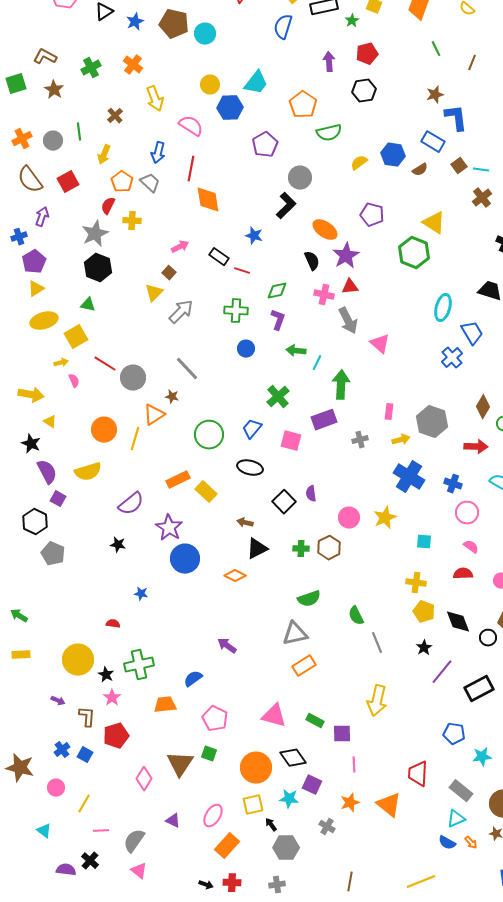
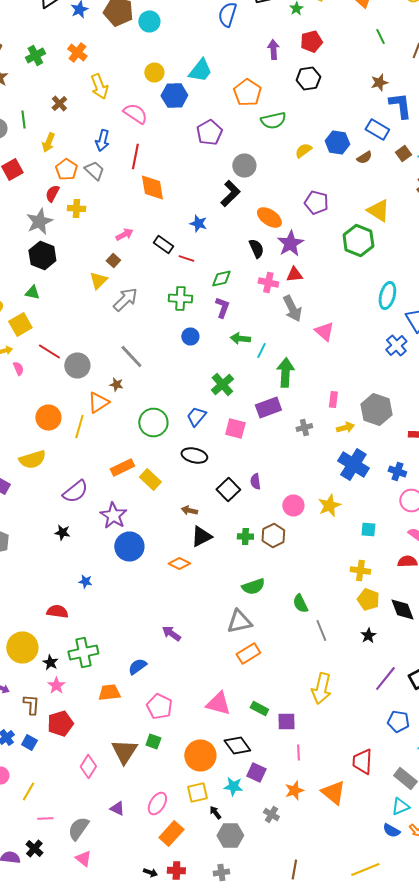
red semicircle: (113, 624) -> (57, 612), size x1.5
purple line: (442, 672) -> (385, 678), moved

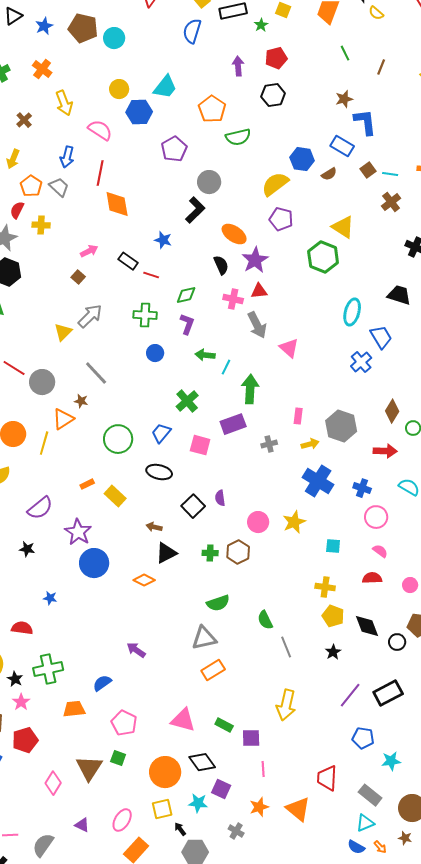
yellow semicircle: (303, 150) -> (275, 184), moved, size x1.6
yellow triangle: (98, 280) -> (63, 332), moved
orange rectangle: (122, 468) -> (87, 484), size x0.6

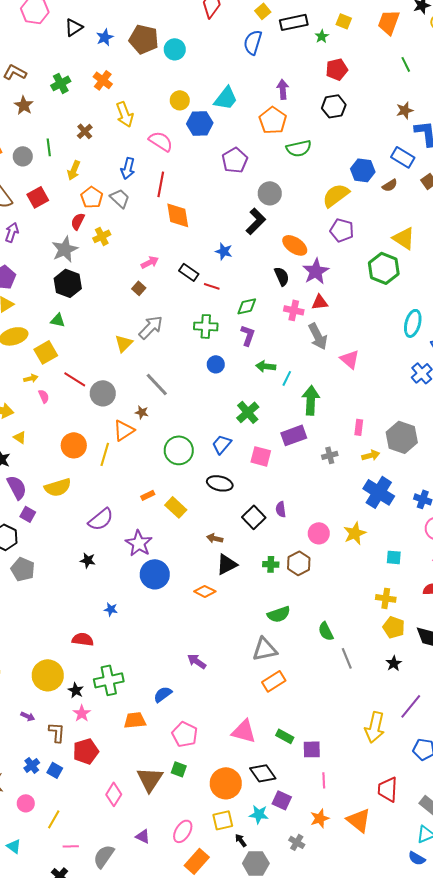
purple arrow: (238, 66) -> (283, 89), moved
yellow cross: (41, 225) -> (102, 236), turned -30
yellow arrow: (286, 705) -> (375, 727), moved

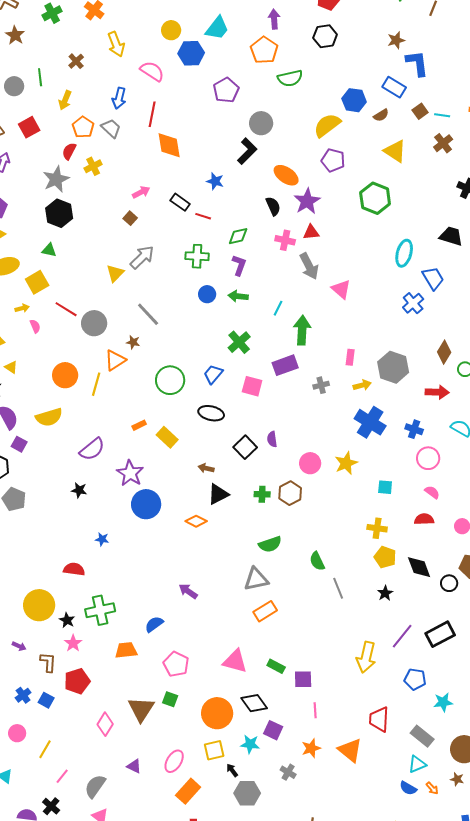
yellow triangle: (404, 238) -> (395, 151), moved
green arrow: (266, 366) -> (238, 296), moved
pink line: (71, 846) -> (62, 776), turned -49

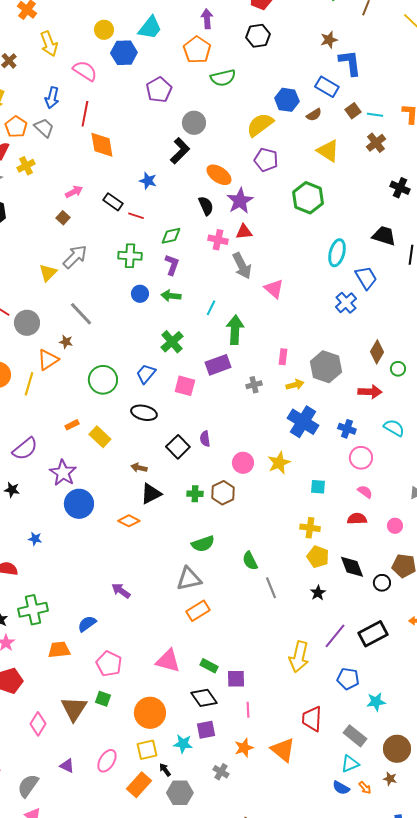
black diamond: (254, 703) -> (204, 698), moved
purple square: (273, 730) -> (206, 730), turned -36
orange rectangle: (188, 791) -> (139, 785), moved

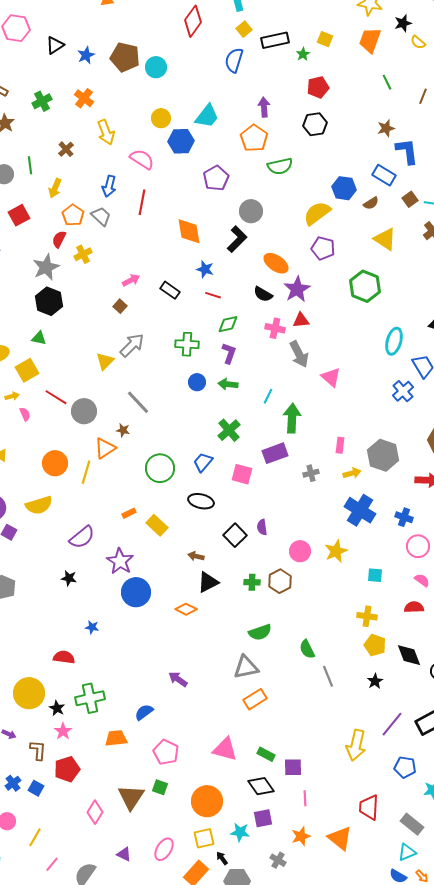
orange diamond: (102, 145) -> (189, 231), moved
black semicircle: (206, 206) -> (263, 294), turned 144
red line: (136, 216) -> (213, 295), moved

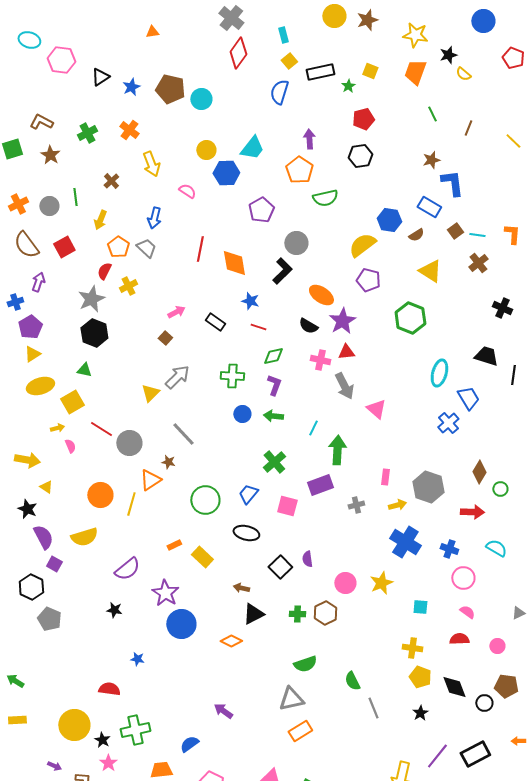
pink semicircle: (142, 159) -> (187, 191), size x0.7
red line: (142, 202) -> (200, 249), moved

